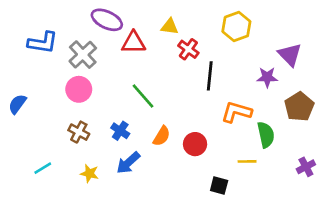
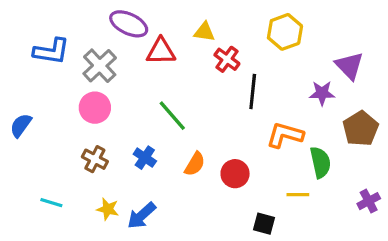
blue arrow: (128, 163) -> (142, 216), moved
cyan line: (43, 168) -> (51, 203), turned 48

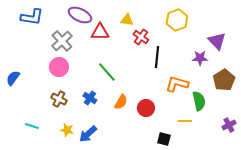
blue L-shape: (51, 51) -> (32, 17), moved

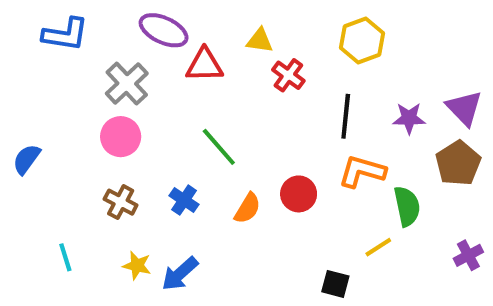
purple triangle: (217, 41) -> (464, 108), moved
black line: (157, 57) -> (346, 116), moved
red circle: (146, 108) -> (299, 194), moved
yellow line: (185, 121) -> (378, 247), turned -32
cyan line: (32, 126) -> (65, 257), turned 56

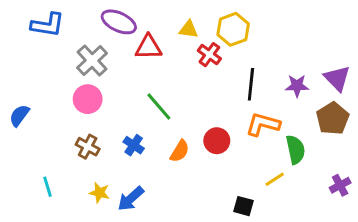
yellow hexagon: (362, 40) -> (233, 29), moved

